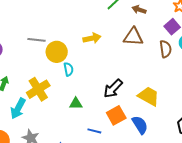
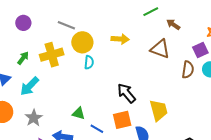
yellow cross: (38, 89) -> (52, 55), moved
black arrow: (113, 89) -> (126, 93), turned 80
yellow trapezoid: (149, 96) -> (159, 110), turned 30
green triangle: (76, 104) -> (79, 113), moved

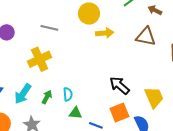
yellow circle: (82, 42) -> (89, 14), moved
green arrow: (23, 58) -> (47, 97), moved
cyan semicircle: (89, 62) -> (68, 94), moved

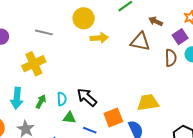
brown arrow: (155, 10) -> (156, 21), moved
black arrow: (120, 85) -> (87, 97), moved
cyan arrow: (23, 94) -> (17, 98), turned -30
yellow trapezoid: (154, 97) -> (148, 103), turned -75

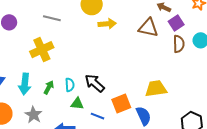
purple square: (180, 37) -> (176, 23), moved

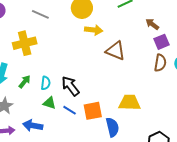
brown triangle: (148, 28) -> (116, 51), moved
blue line: (98, 116) -> (70, 110), moved

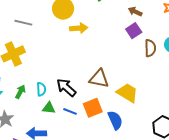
purple square: (162, 42) -> (134, 31), moved
brown triangle: (116, 51) -> (99, 79), moved
yellow trapezoid: (130, 103) -> (127, 93), turned 40

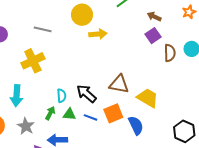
green arrow: (20, 92) -> (50, 113), moved

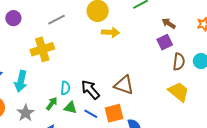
gray line: (43, 29) -> (56, 20), turned -48
yellow trapezoid: (148, 98) -> (179, 92), moved

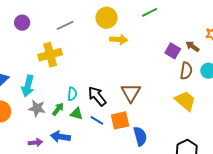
brown arrow: (169, 23) -> (192, 46), moved
purple square: (165, 42) -> (173, 51), turned -35
brown triangle: (124, 85) -> (131, 93), turned 40
gray star: (26, 113) -> (37, 108), moved, turned -30

